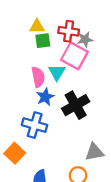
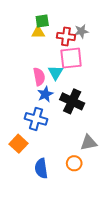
gray star: (85, 39) -> (81, 31), moved
green square: (43, 41) -> (42, 21), moved
pink square: (74, 56) -> (71, 58), turned -35
black cross: (76, 105) -> (72, 101), turned -35

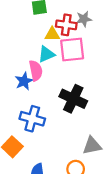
yellow triangle: (38, 32) -> (52, 34), moved
cyan triangle: (56, 73) -> (46, 54), moved, turned 35
blue star: (45, 94) -> (24, 81), moved

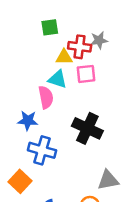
pink square: (72, 49) -> (86, 74), size x0.7
cyan triangle: (46, 54) -> (58, 79), turned 42
blue star: (24, 81) -> (28, 121), moved, turned 30

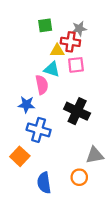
gray star: (99, 40) -> (79, 29), moved

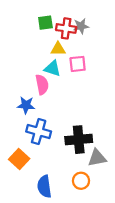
red cross: (70, 42) -> (66, 28), moved
black cross: (77, 111) -> (79, 140), moved, turned -30

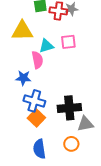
yellow triangle: (58, 49) -> (22, 31), moved, size x1.6
cyan triangle: (52, 68) -> (46, 46), turned -35
orange square: (19, 159) -> (36, 118), moved

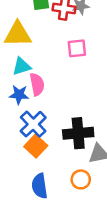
cyan triangle: (46, 46) -> (22, 66), moved
pink semicircle: (37, 60) -> (37, 84), moved
blue cross: (34, 101) -> (33, 124), turned 30

